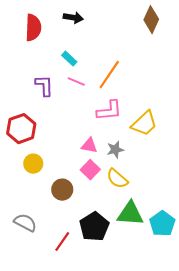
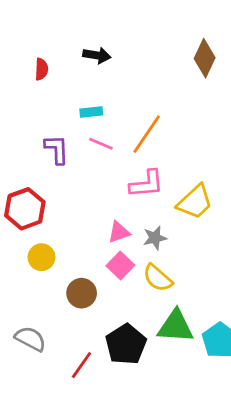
red semicircle: (33, 28) -> (41, 69), size x0.6
cyan rectangle: (69, 59) -> (91, 112), turned -49
pink triangle: (89, 146) -> (119, 232), turned -30

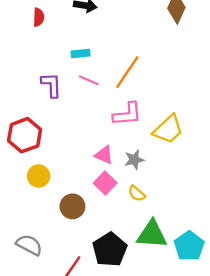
pink triangle: (119, 232) -> (104, 155), turned 42
yellow semicircle: (158, 278) -> (137, 194), size x0.7

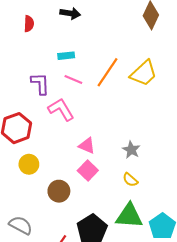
pink L-shape: (127, 114) -> (61, 109), moved, turned -116
yellow trapezoid: (168, 129) -> (144, 73), moved
gray star: (134, 160) -> (131, 150), moved, turned -30
yellow semicircle: (137, 194) -> (130, 180), moved

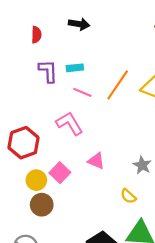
purple L-shape: (40, 84) -> (48, 71), moved
pink square: (88, 170) -> (60, 173), moved
yellow semicircle: (130, 180) -> (128, 196), moved
brown circle: (59, 191) -> (42, 205), moved

